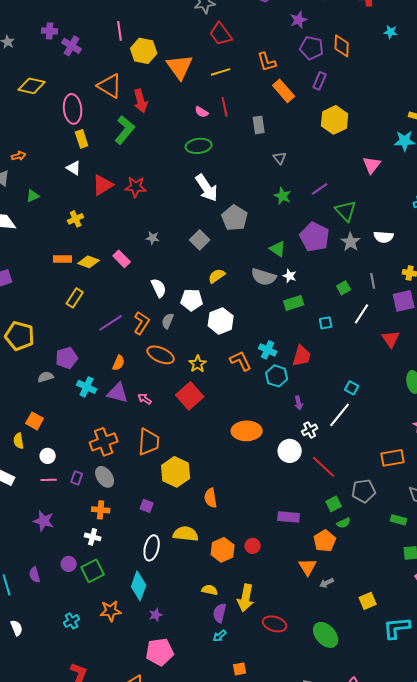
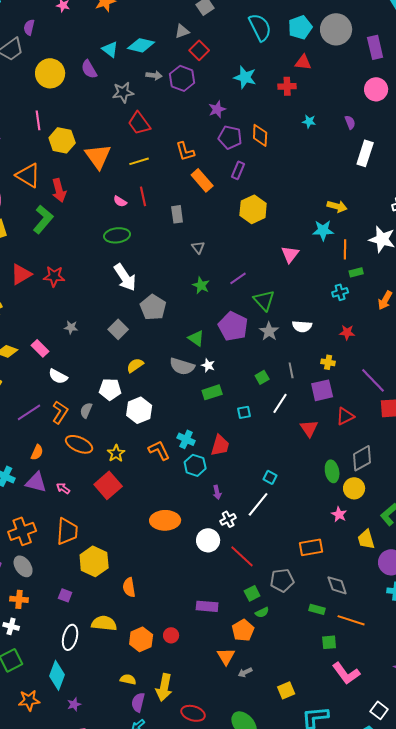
white semicircle: (159, 288) -> (58, 376), moved, turned 144

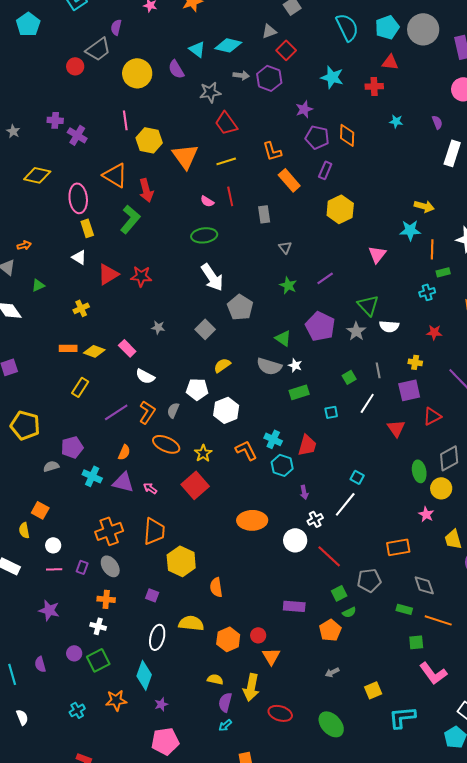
green triangle: (264, 300) -> (368, 305), moved
orange triangle: (226, 656) -> (271, 656), moved

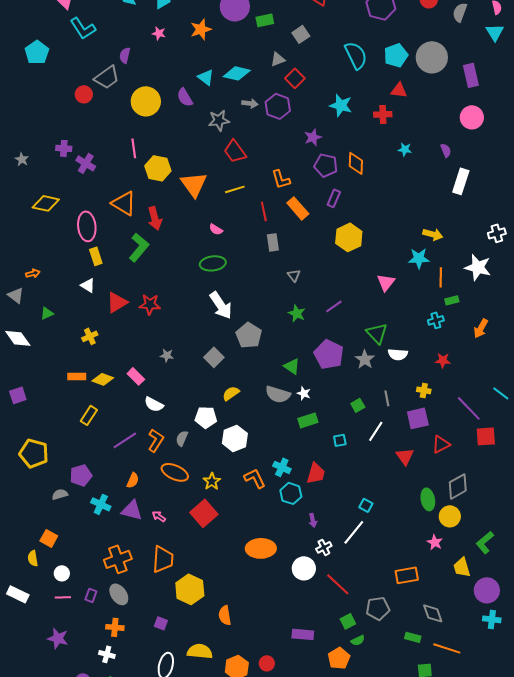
red line: (230, 196) -> (264, 211), moved

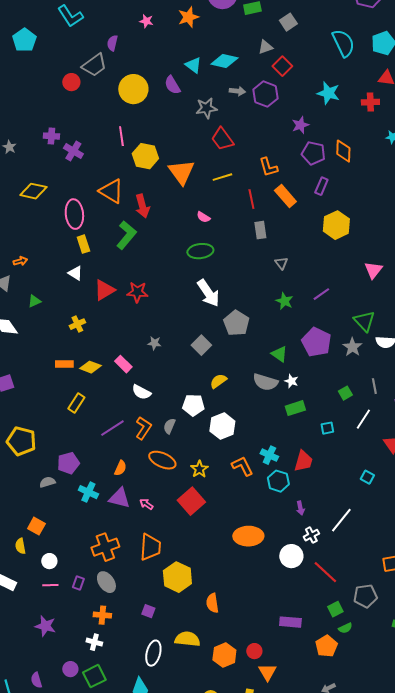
cyan square: (366, 505) -> (367, 477), moved

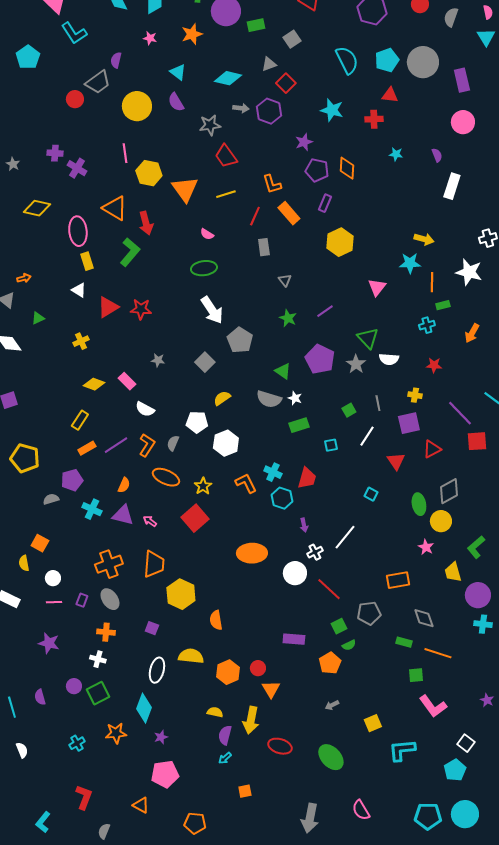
cyan triangle: (193, 65) -> (178, 72), moved
red line: (251, 199) -> (255, 216), turned 36
orange rectangle: (64, 364) -> (87, 448), moved, turned -30

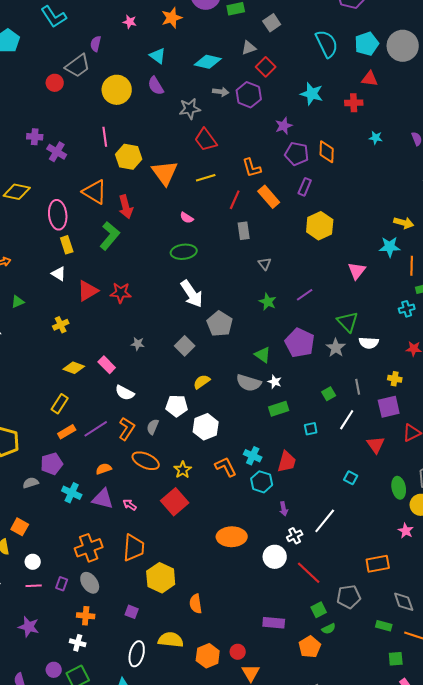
orange semicircle: (124, 485) -> (104, 469), turned -133

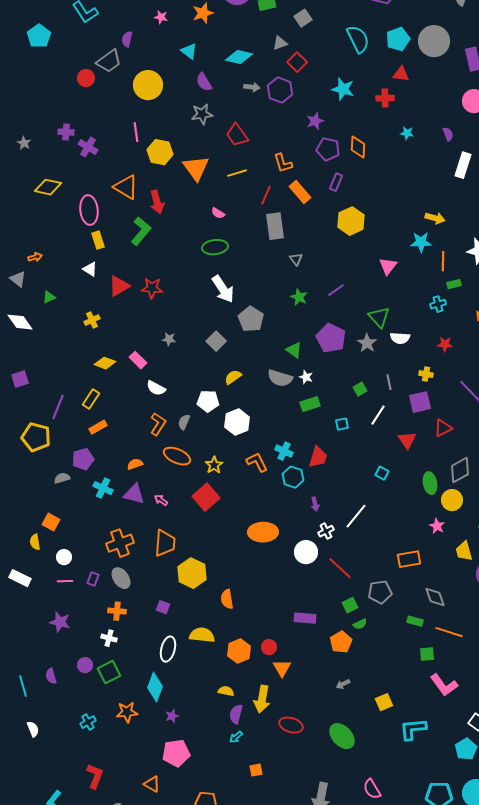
purple semicircle: (156, 86) -> (204, 82), moved
gray star: (190, 109) -> (202, 114), moved
gray rectangle: (244, 231) -> (275, 226), size x1.5
purple line: (96, 429) -> (58, 407), moved, turned -35

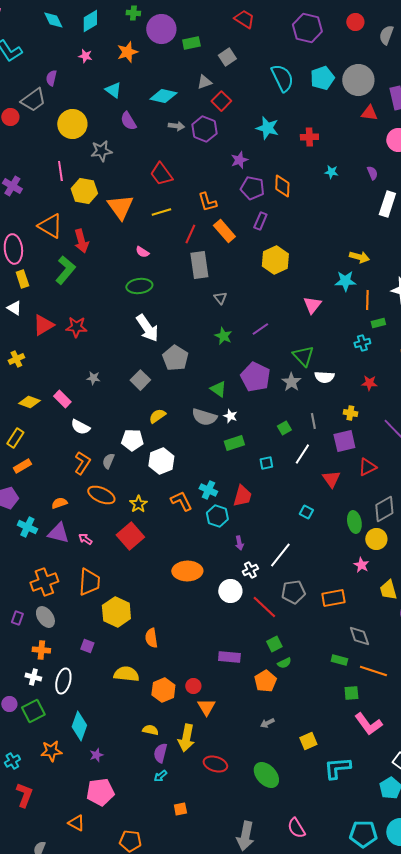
red triangle: (401, 74) -> (369, 113), moved
gray star: (202, 114) -> (101, 151), moved
gray pentagon: (380, 592) -> (293, 592), moved
white ellipse: (168, 649) -> (63, 681), moved
red L-shape: (95, 776) -> (24, 795), moved

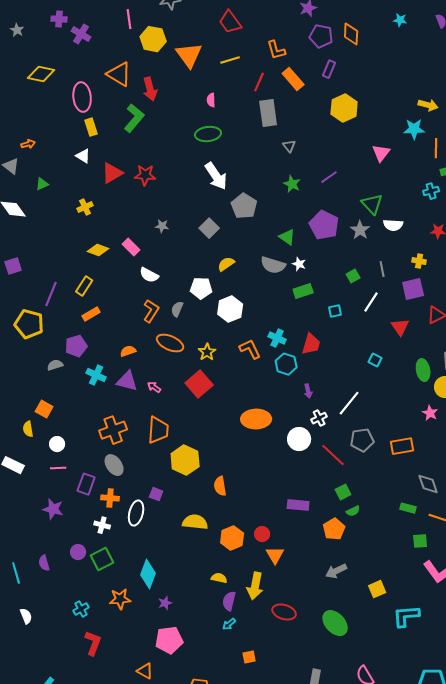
pink semicircle: (142, 252) -> (211, 100), turned 56
purple rectangle: (17, 618) -> (86, 484), moved, size x1.5
white ellipse: (63, 681) -> (136, 513), moved
gray arrow: (267, 723) -> (336, 571), size x1.5

